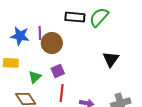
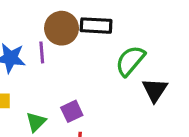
green semicircle: (99, 17) -> (130, 61), moved
brown circle: (52, 43) -> (62, 28), moved

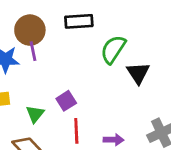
brown circle: (62, 28) -> (30, 30), moved

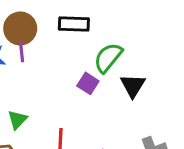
purple square: (66, 101) -> (88, 83), moved, turned -30

